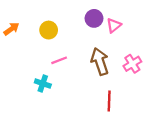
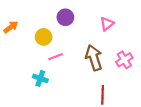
purple circle: (94, 18) -> (65, 17), moved
yellow circle: (49, 30) -> (44, 37), moved

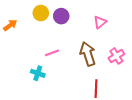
yellow circle: (44, 37) -> (41, 13), moved

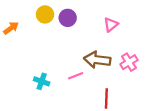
pink line: (52, 53) -> (76, 76), moved
brown arrow: (88, 54) -> (97, 60), turned -65

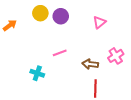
brown arrow: (97, 60) -> (90, 64), moved, size x0.7
pink line: (76, 76) -> (60, 53), moved

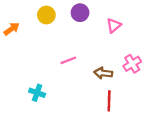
purple circle: (61, 16) -> (80, 13), moved
cyan cross: (37, 73) -> (37, 93), moved

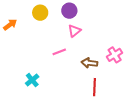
pink triangle: (114, 25) -> (74, 31), moved
cyan cross: (37, 93) -> (32, 80), turned 32

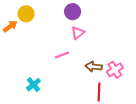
yellow circle: (40, 13) -> (26, 14), moved
pink cross: (115, 55) -> (115, 70), moved

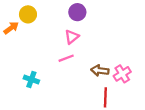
pink triangle: (78, 33) -> (72, 37), moved
cyan cross: (33, 85) -> (31, 79), moved, turned -32

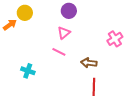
pink line: (66, 58) -> (59, 52), turned 48
pink cross: (122, 74) -> (115, 39), moved

